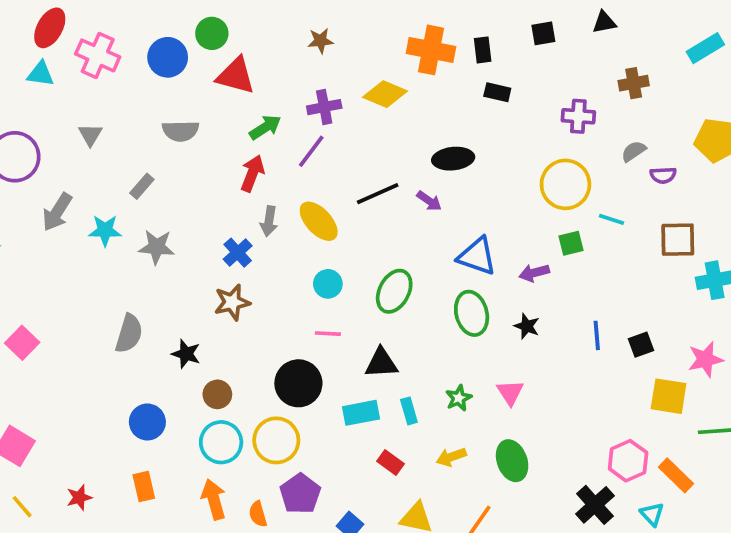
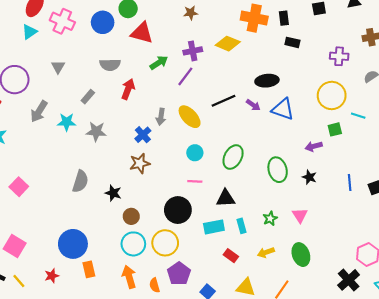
cyan triangle: (41, 74) -> (29, 32), turned -42
red arrow: (252, 173) -> (128, 89), moved
blue triangle: (477, 256) -> (283, 109), moved
blue circle: (147, 422) -> (73, 244), moved, size x1.4

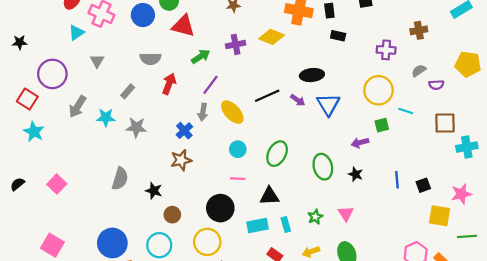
cyan triangle: (29, 32) -> (76, 32), moved
purple line: (185, 76) -> (211, 85), moved
blue triangle: (283, 109) -> (328, 104), turned 40
cyan circle: (133, 244) -> (159, 245), moved

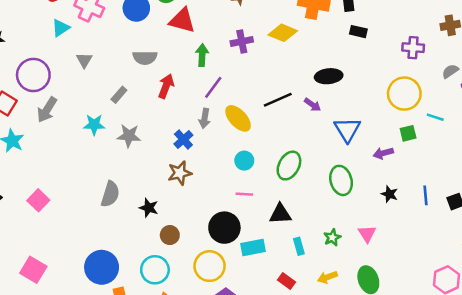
green arrow: (201, 56) -> (202, 55), turned -54
blue triangle: (328, 104) -> (347, 130), moved
gray arrow: (77, 107) -> (47, 110), moved
black star: (356, 174) -> (389, 194), moved
cyan rectangle: (257, 226) -> (253, 247), moved

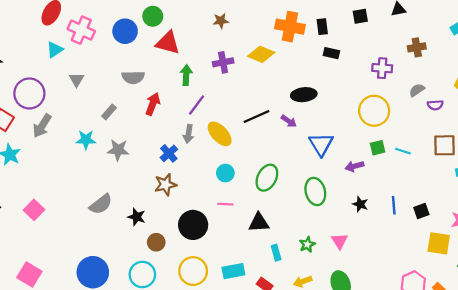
cyan line: (435, 117) -> (403, 151), moved
gray semicircle: (110, 194) -> (101, 204), turned 35
black circle: (224, 228) -> (193, 225), moved
cyan rectangle: (253, 247) -> (233, 271), moved

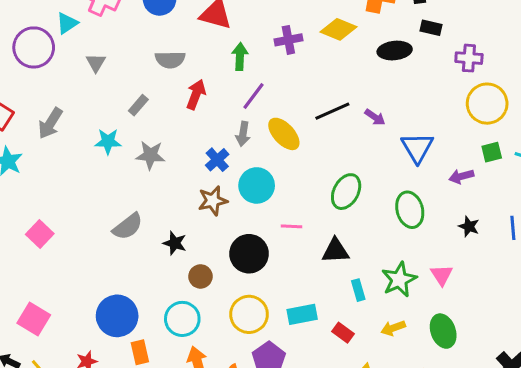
purple cross: (382, 68) -> (469, 58), moved
purple circle: (29, 93) -> (34, 47), moved
black ellipse: (304, 95) -> (395, 51), moved
cyan circle: (225, 173) -> (257, 185), moved, size x1.5
green star: (307, 245) -> (399, 279), size x1.6

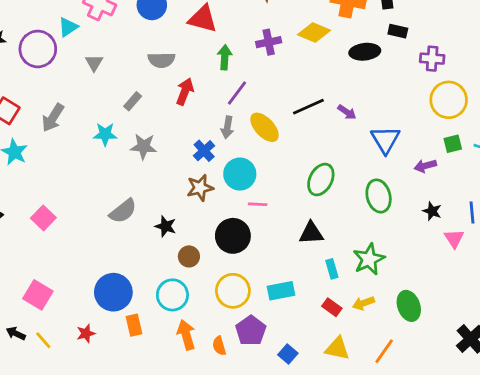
pink line: (291, 226) -> (258, 204), moved
pink triangle: (442, 275) -> (454, 239), moved
red rectangle: (343, 333) -> (332, 307), moved

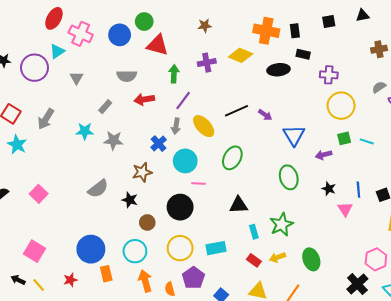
red arrow: (185, 92) -> (144, 99), turned -120
green ellipse: (321, 180) -> (232, 158), moved
brown star: (200, 188) -> (142, 172), moved

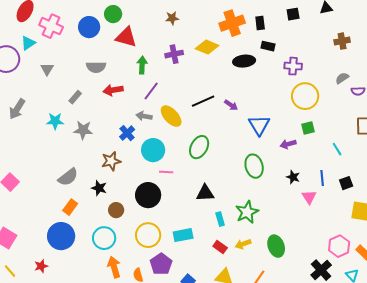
orange cross: (266, 31) -> (232, 23), turned -30
gray arrow: (176, 126) -> (144, 116), turned 91
cyan line: (367, 141) -> (337, 149), moved, turned 40
orange rectangle: (106, 274) -> (70, 207), moved, turned 49

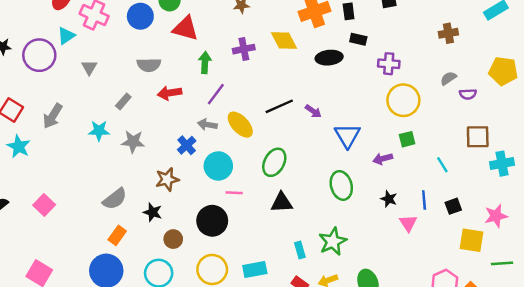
yellow diamond: (207, 47) -> (284, 41), turned 40
black triangle: (205, 193) -> (282, 203), moved

